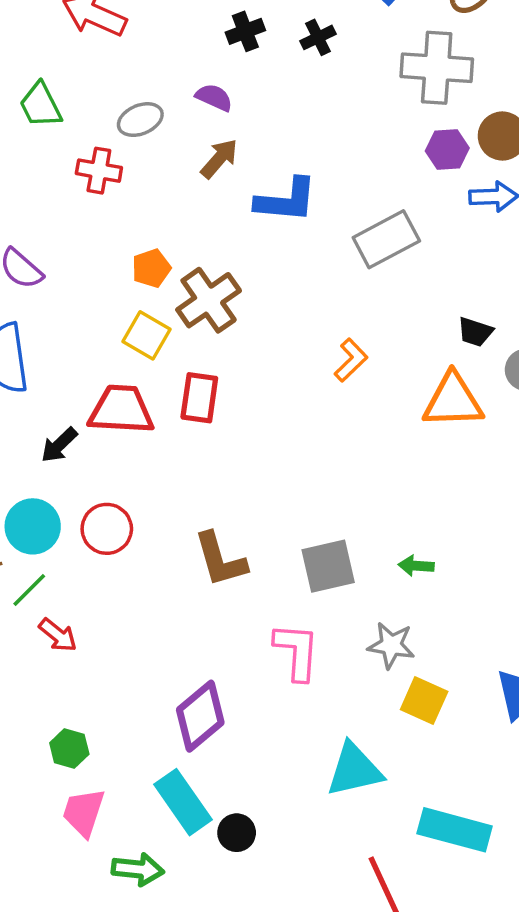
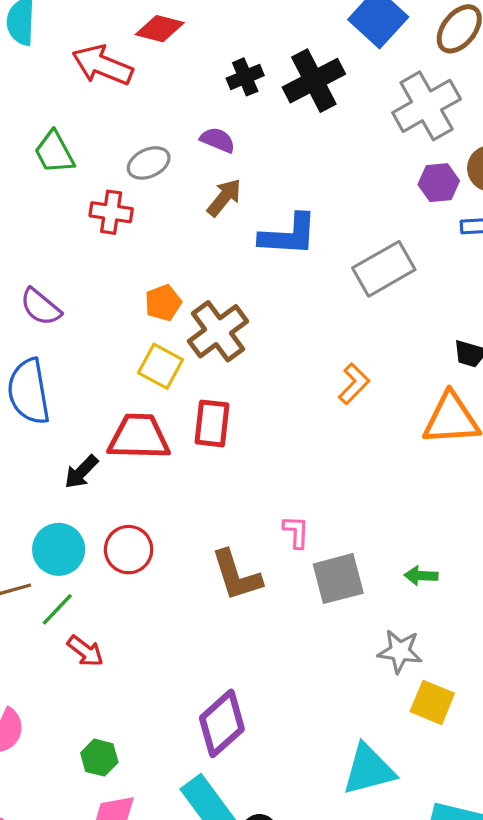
black cross: (318, 37) -> (314, 81), size x1.8
gray cross: (437, 68) -> (427, 106), turned -32
pink L-shape: (297, 652) -> (296, 532), moved, size x0.6

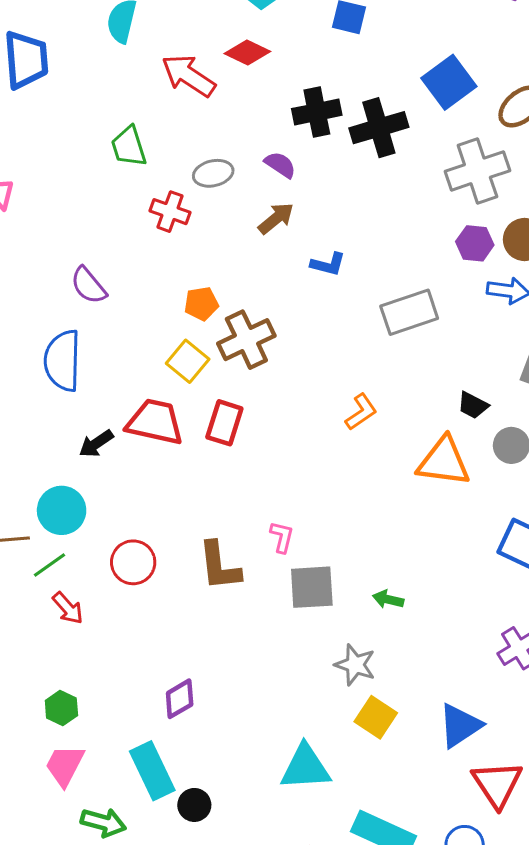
black cross: (245, 77) -> (317, 112), size x1.4
blue L-shape: (288, 235) -> (328, 264), size x0.6
red circle: (129, 550) -> (133, 562), moved
purple diamond: (222, 723) -> (180, 699), size x0.7

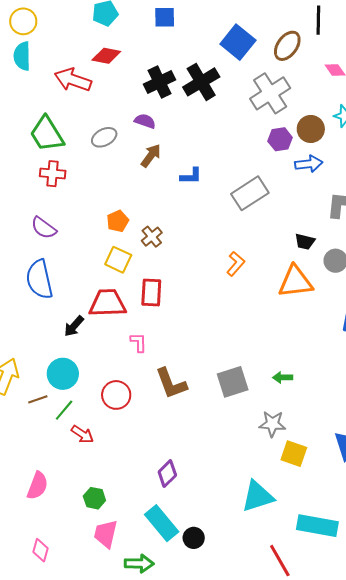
green trapezoid: (129, 147) -> (47, 134), size x1.4
red cross: (170, 212) -> (53, 174), moved
brown cross: (246, 340) -> (152, 237), size x0.6
pink L-shape: (282, 537) -> (139, 342), moved

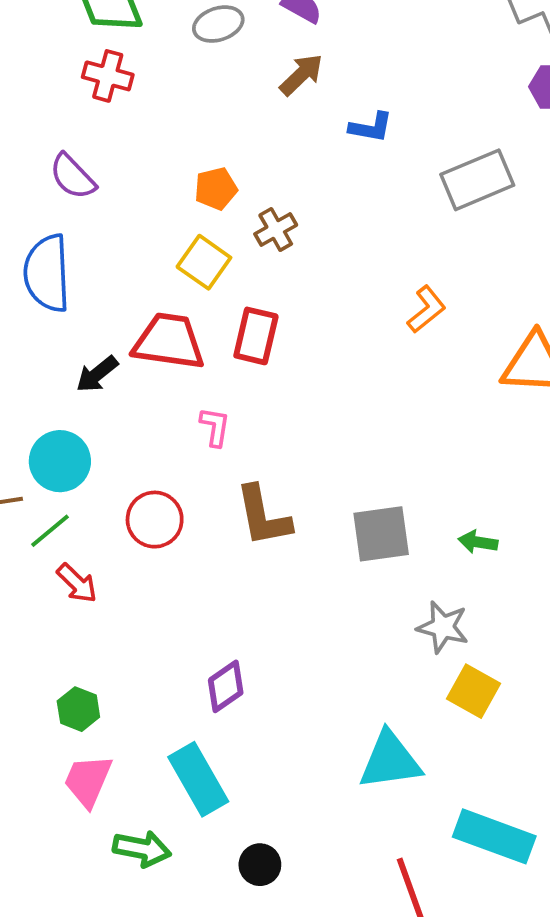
black circle: (194, 538) -> (260, 865), moved

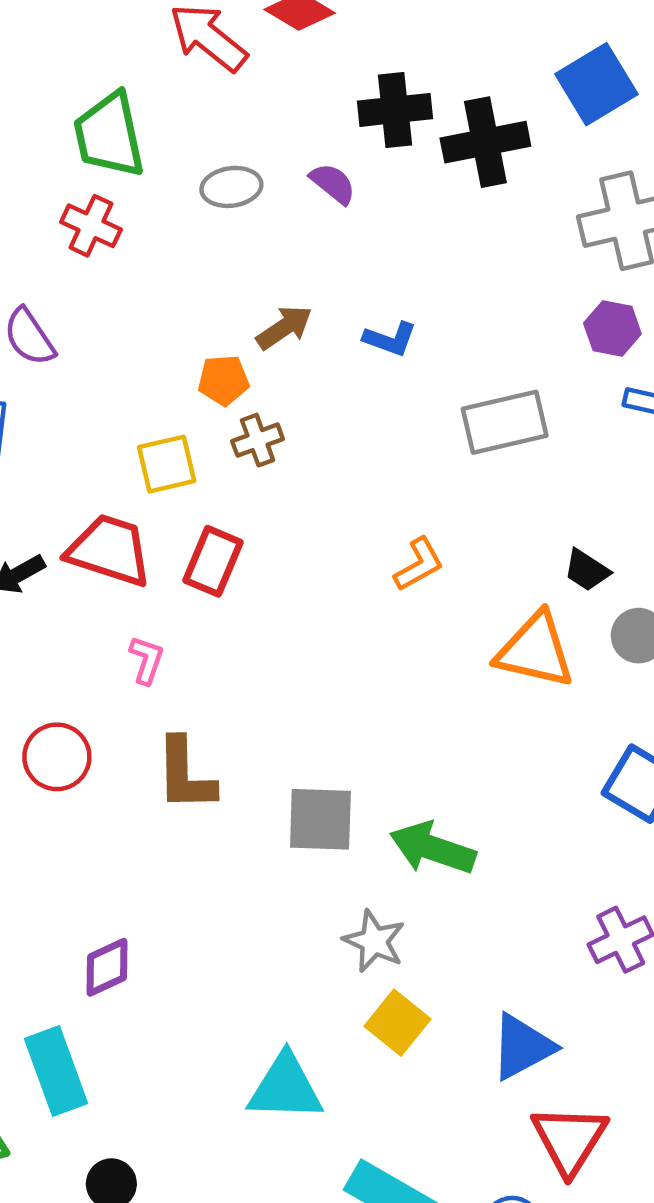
brown arrow: (301, 75) -> (284, 327), moved
orange pentagon: (216, 189) -> (223, 380), moved
yellow square: (204, 262) -> (167, 464), turned 32
green arrow: (478, 542) -> (433, 848), size x1.8

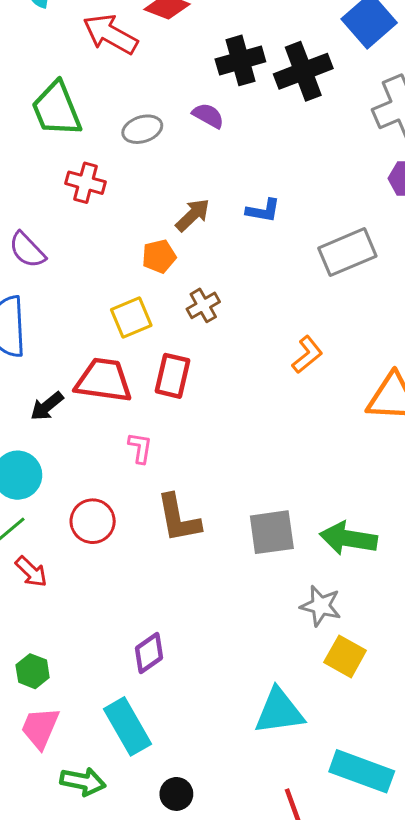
red cross: (91, 226) -> (86, 183), moved
brown cross: (258, 440) -> (203, 305), moved

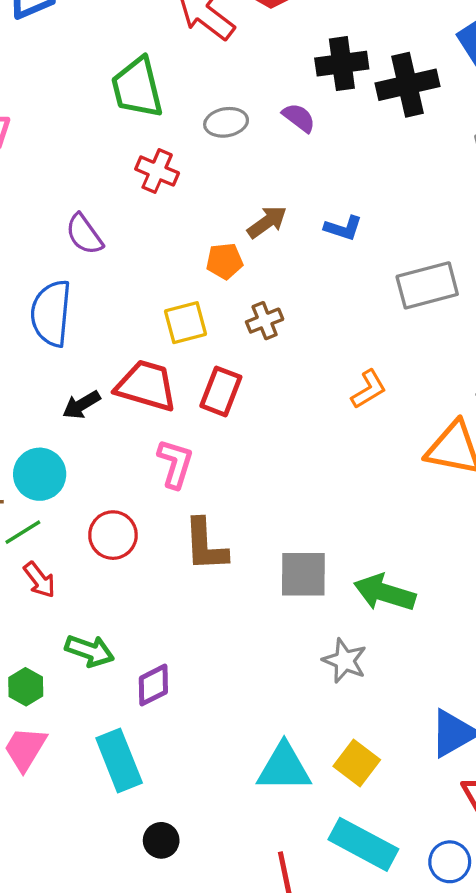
pink L-shape: (140, 448) -> (175, 464), size x1.4
yellow square: (345, 656) -> (357, 763), moved
green arrow: (83, 782) -> (90, 651), moved

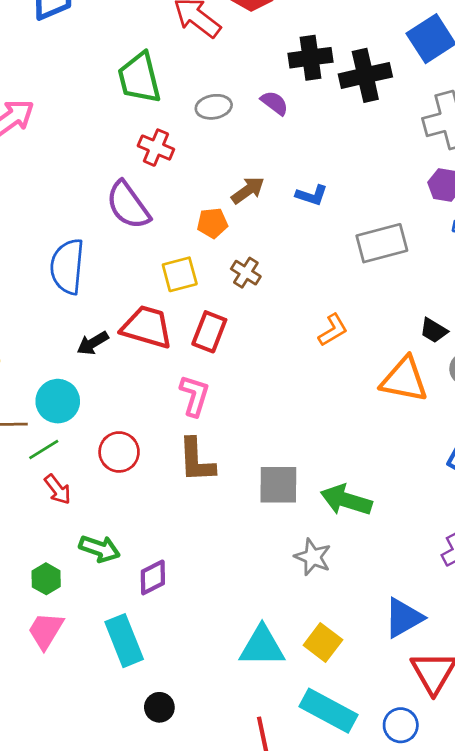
purple semicircle: (84, 234) -> (128, 205), moved, size x1.4
brown cross: (265, 321) -> (246, 273), turned -36
pink L-shape: (175, 464) -> (194, 396), moved

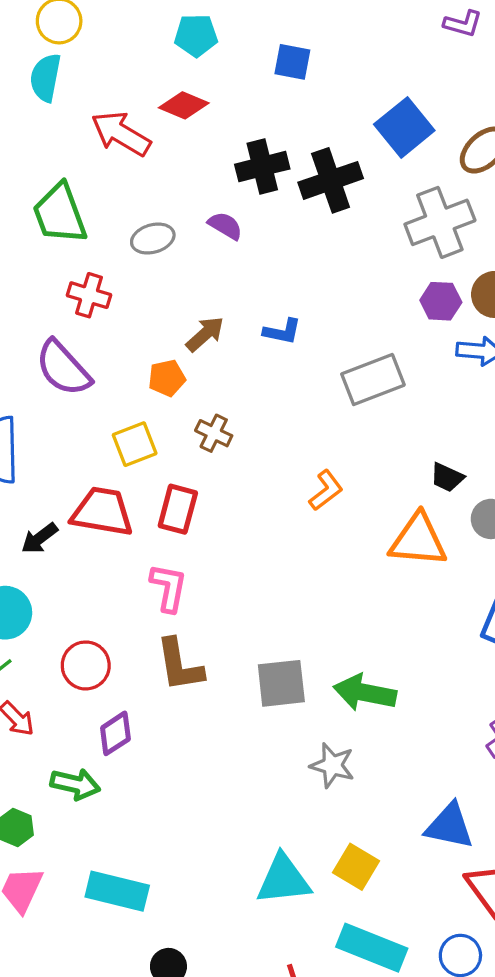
purple diamond: (153, 577) -> (115, 733), moved
blue triangle: (404, 618) -> (449, 826), turned 48
cyan rectangle: (124, 641) -> (117, 891), turned -48

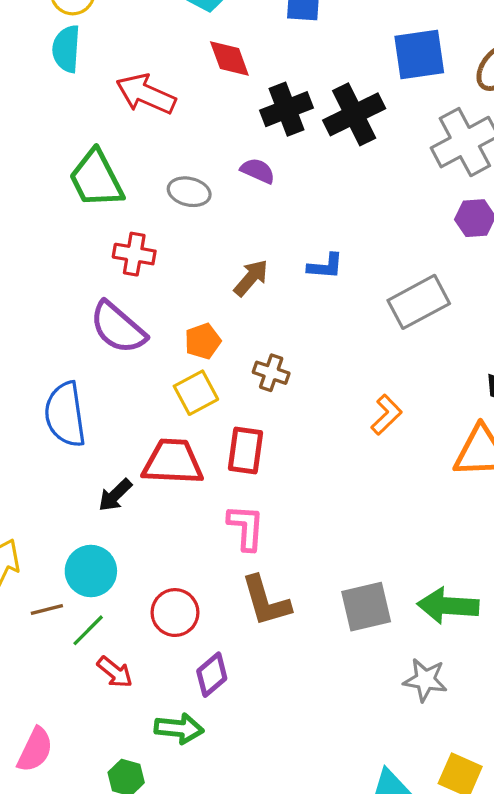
red diamond: (184, 105) -> (229, 59), moved, turned 54
blue square: (404, 127) -> (419, 54), turned 38
gray ellipse: (153, 239) -> (189, 192), turned 36
orange pentagon: (167, 378) -> (203, 341), moved

